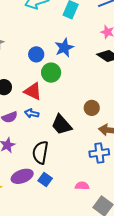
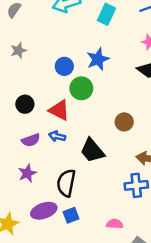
brown circle: (92, 108) -> (124, 122), moved
blue square: (45, 179) -> (71, 215), turned 32

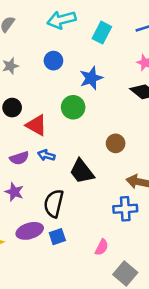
blue circle: (64, 66) -> (53, 61), moved
black circle: (25, 104) -> (12, 108), moved
red triangle: (59, 110) -> (36, 125), moved
purple star: (27, 173) -> (14, 192), turned -30
pink semicircle: (115, 224) -> (102, 247), turned 112

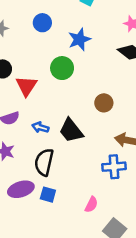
red triangle: (36, 125) -> (26, 86), turned 35
blue arrow: (46, 155) -> (40, 127), moved
blue square: (57, 237) -> (48, 195), turned 35

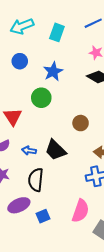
blue square: (48, 195) -> (43, 216), moved, turned -32
pink semicircle: (91, 205) -> (80, 211), size x1.6

